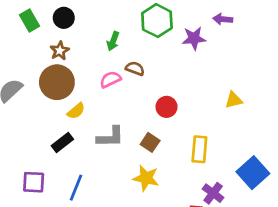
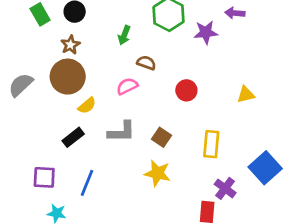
pink semicircle: (110, 79) -> (127, 86), moved
red circle: (167, 107) -> (186, 90), moved

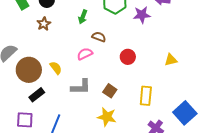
brown circle: (68, 77) -> (29, 70), moved
yellow semicircle: (87, 106) -> (56, 68), turned -88
black rectangle: (73, 137) -> (37, 95), moved

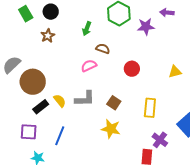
yellow semicircle: (56, 68) -> (60, 101), moved

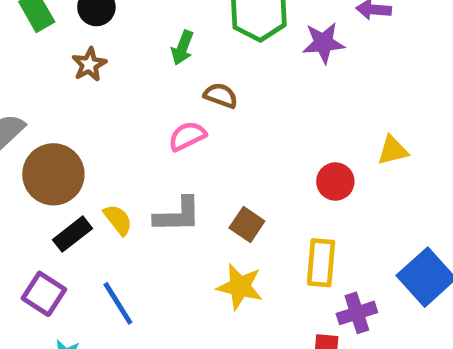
red circle: (132, 69) -> (335, 182), moved
yellow rectangle: (150, 108) -> (321, 263), moved
purple square: (29, 132) -> (44, 294), turned 30
blue line: (60, 136) -> (118, 303), turned -54
purple cross: (160, 140) -> (357, 313), turned 35

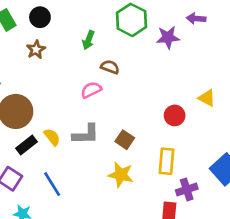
yellow triangle: (393, 150) -> (207, 98), turned 42

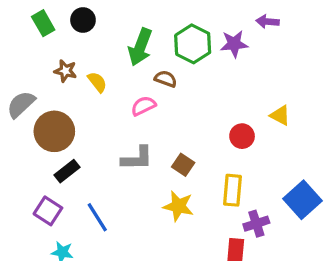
green hexagon: (132, 20) -> (193, 44), moved
green arrow: (88, 40) -> (140, 47), size x1.6
brown star: (36, 50) -> (65, 71), moved, turned -30
yellow semicircle: (52, 137) -> (97, 82), moved

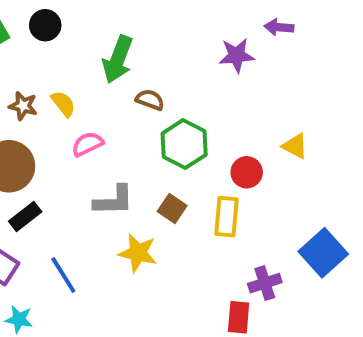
green hexagon: (193, 44) -> (184, 144), moved
brown star: (65, 71) -> (23, 106), moved
pink semicircle: (143, 106) -> (88, 144), moved
yellow rectangle: (232, 190) -> (227, 217), moved
yellow star: (178, 206) -> (138, 253), moved

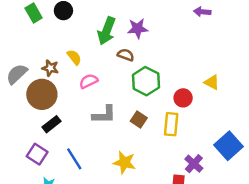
purple star: (237, 55) -> (138, 29), moved
brown star: (23, 106) -> (50, 68), moved
yellow star: (138, 253) -> (124, 162), moved
purple cross: (265, 283) -> (194, 164), turned -30

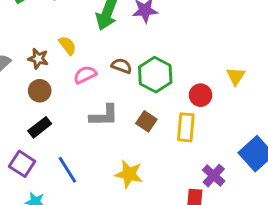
brown semicircle: (126, 55) -> (122, 66), moved
yellow triangle: (212, 82) -> (236, 76), turned 35
brown circle: (42, 94) -> (40, 91), moved, size x0.6

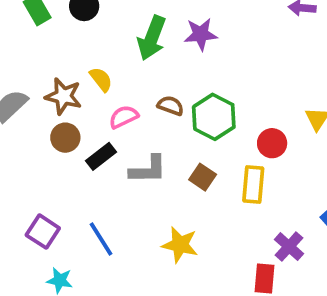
brown star: (38, 59) -> (63, 96), size x1.4
black rectangle: (40, 127) -> (101, 156), moved

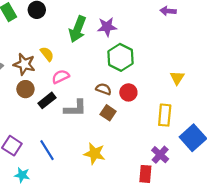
brown semicircle: (171, 106) -> (104, 89), moved
green hexagon: (214, 117) -> (121, 57), moved
red circle: (272, 143) -> (128, 92), moved
yellow rectangle: (253, 185) -> (165, 115), moved

